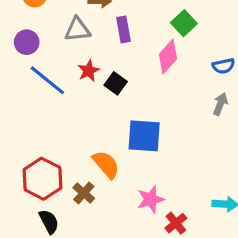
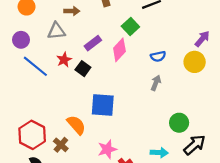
purple rectangle: (123, 29) -> (93, 43), moved, turned 63

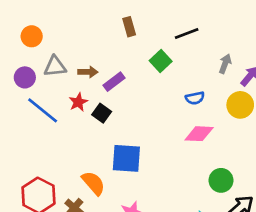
brown arrow: (72, 11) -> (88, 72), moved
gray triangle: (56, 31) -> (55, 66), moved
pink diamond: (119, 50) -> (199, 134), moved, turned 50
gray arrow: (156, 83) -> (225, 64), moved

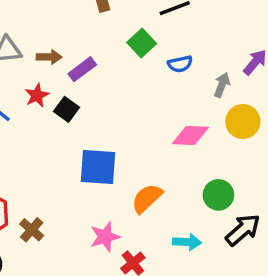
gray arrow: (225, 64) -> (222, 85), moved
blue semicircle: (195, 98) -> (180, 64), moved
yellow circle: (240, 105) -> (243, 122), moved
orange semicircle: (93, 183) -> (147, 198), moved, turned -92

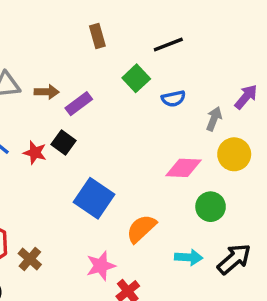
red star: (37, 95) -> (35, 153), moved, turned -30
blue square: (98, 167) -> (94, 198), turned 30
green circle: (218, 195) -> (211, 207), moved
cyan arrow: (187, 242) -> (189, 257), moved

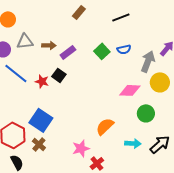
brown rectangle: (97, 36) -> (79, 12), turned 56
green square: (136, 78) -> (102, 51), moved
gray arrow: (214, 119) -> (148, 61), size x1.5
blue square: (94, 198) -> (41, 120), moved

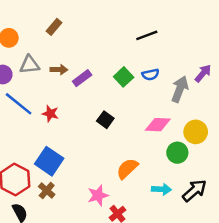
brown rectangle: (79, 12) -> (54, 27), moved
black square: (59, 75) -> (105, 120), moved
yellow circle: (160, 82) -> (196, 132), moved

